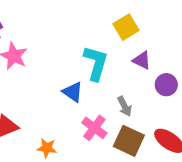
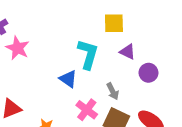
yellow square: (126, 27) -> (114, 23), turned 30

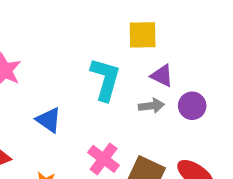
blue triangle: (68, 79) -> (49, 120), moved
gray arrow: (113, 91) -> (151, 106), moved, turned -70

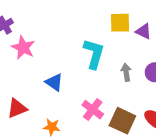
purple triangle: (162, 76) -> (144, 31), moved
gray arrow: (151, 106) -> (126, 72), turned -91

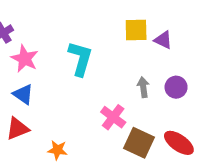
cyan L-shape: (94, 54) -> (80, 59), moved
blue triangle: (54, 82) -> (23, 94), moved
pink cross: (93, 110) -> (113, 117), moved

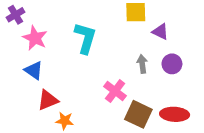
purple triangle: (163, 40) -> (160, 32), moved
red triangle: (17, 129) -> (48, 100), moved
red ellipse: (179, 143) -> (175, 114), turned -32

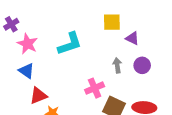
cyan L-shape: (85, 38) -> (70, 44), turned 56
pink cross: (115, 91) -> (95, 88), turned 30

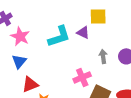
purple triangle: (132, 38) -> (83, 32), moved
blue triangle: (26, 71) -> (19, 61), turned 35

